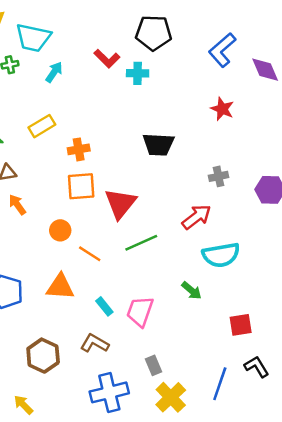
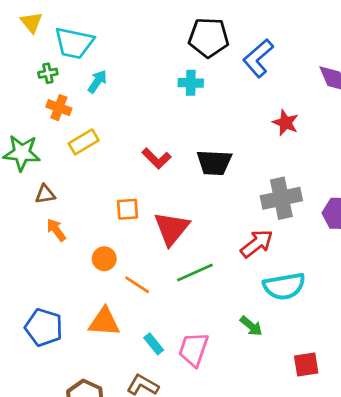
blue L-shape: (222, 50) -> (258, 58), moved
red L-shape: (107, 59) -> (156, 158), moved
orange cross: (79, 149) -> (59, 108), moved, turned 30
gray cross: (219, 176) -> (281, 198), size x1.8
orange square: (81, 186) -> (128, 209), size x0.7

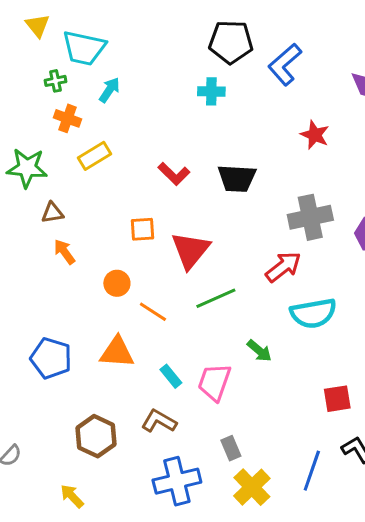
green arrow: (251, 326) -> (259, 351), moved

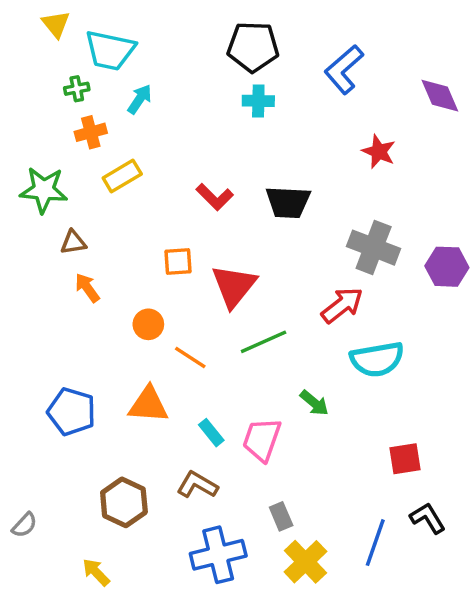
black pentagon: (231, 42) -> (253, 47), moved
orange cross: (67, 118) -> (91, 132), turned -35
gray cross: (310, 217) -> (374, 248), turned 33

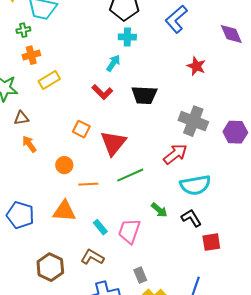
cyan arrow: (140, 99) -> (113, 63), moved
orange square: (178, 262) -> (81, 129), turned 30
orange line: (190, 358) -> (88, 184), turned -36
black L-shape: (428, 518) -> (191, 218), moved

